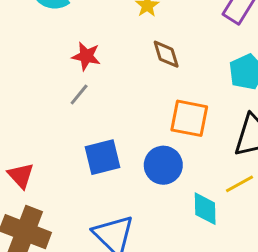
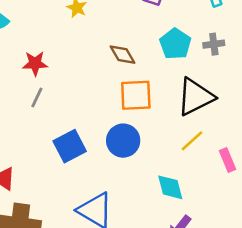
brown diamond: (166, 54) -> (123, 55), moved
cyan diamond: (205, 209) -> (170, 187), moved

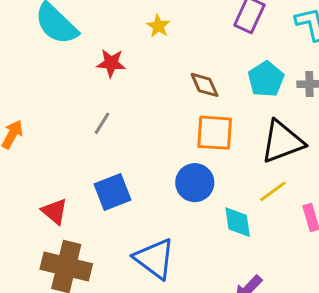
red star: (35, 63) -> (111, 63), moved
blue square: (70, 146) -> (113, 192), moved
cyan diamond: (170, 187) -> (238, 222), moved

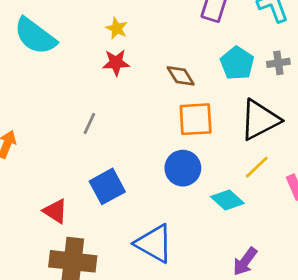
yellow star: (158, 26) -> (117, 28), moved
red star: (111, 63) -> (116, 63), moved
cyan diamond: (238, 222) -> (227, 200), turned -32

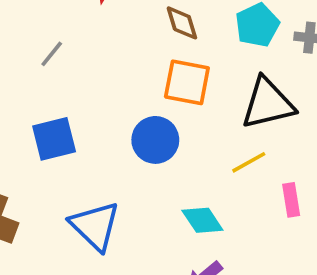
cyan diamond: (227, 200) -> (202, 220), moved

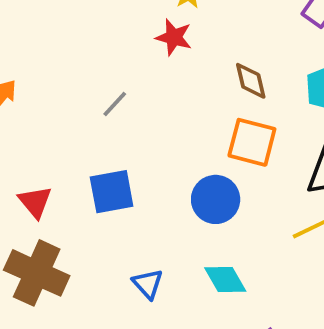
cyan diamond: (202, 220) -> (225, 280), moved
blue triangle: (95, 226) -> (148, 284), size x0.6

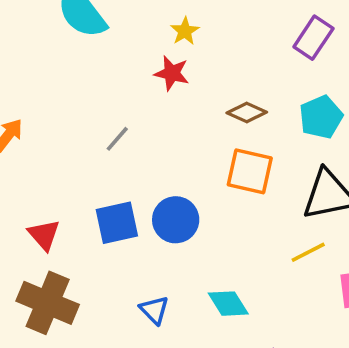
brown diamond: (251, 81) -> (247, 113), turned -51
blue circle: (216, 199) -> (176, 220), moved

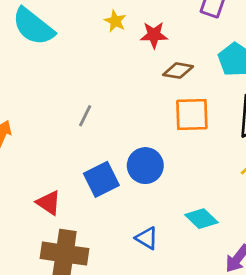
red star: (172, 73) -> (154, 35), moved

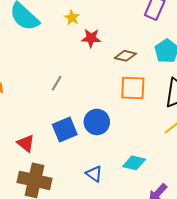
yellow star: (115, 21) -> (72, 18), moved
red star: (154, 35) -> (91, 38), moved
cyan diamond: (201, 219) -> (134, 163), turned -35

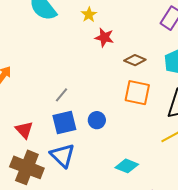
gray line: (57, 83) -> (61, 95), moved
blue circle: (97, 122) -> (97, 120), size x0.7
blue triangle: (94, 174) -> (63, 155), moved, size x1.5

